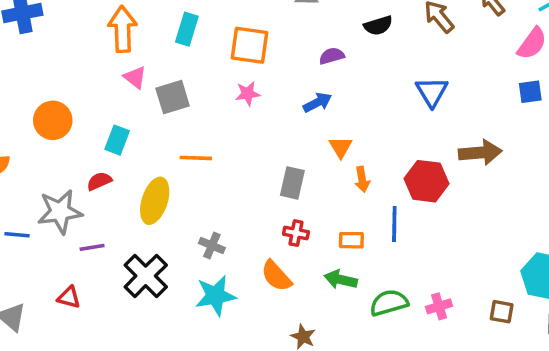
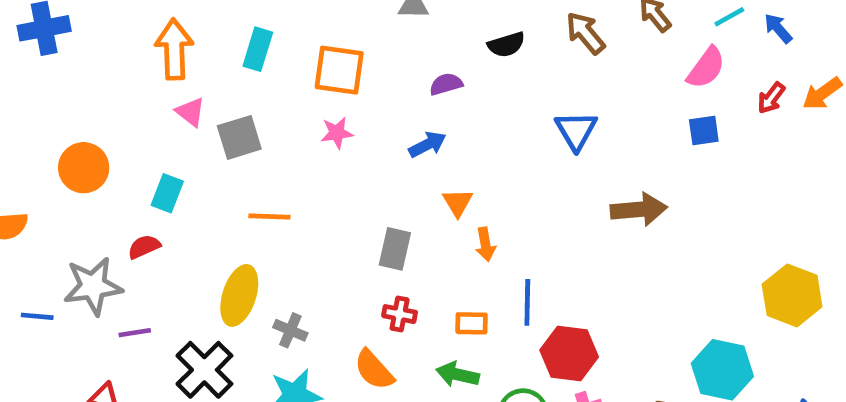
red hexagon: (427, 181) -> (569, 354), moved
yellow ellipse: (155, 201) -> (239, 295), moved

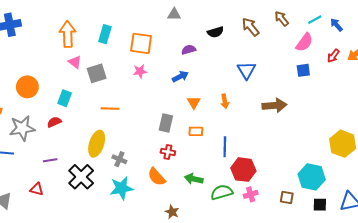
orange arrow: (485, 244) -> (225, 101), moved
gray star: (93, 286) -> (22, 128), moved
orange rectangle: (472, 323) -> (196, 131), moved

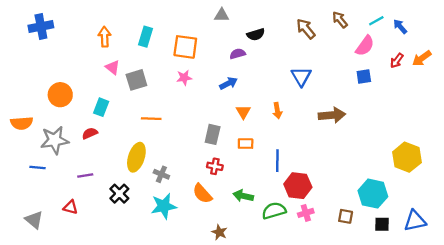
black semicircle: (215, 32) -> (256, 34), moved
orange arrow: (68, 34) -> (105, 37), size x0.7
black cross: (81, 177) -> (119, 194), size x0.7

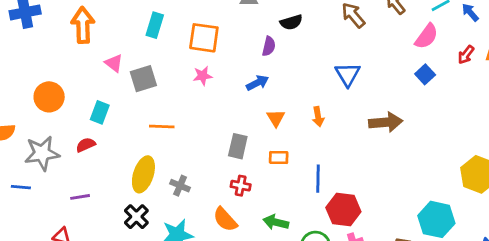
orange arrow: (105, 37) -> (83, 25), moved, size x1.4
purple semicircle: (238, 54) -> (269, 46), turned 119
blue square: (364, 77) -> (425, 74), turned -35
gray cross: (161, 174) -> (180, 186), moved
black cross: (119, 194) -> (136, 217), moved

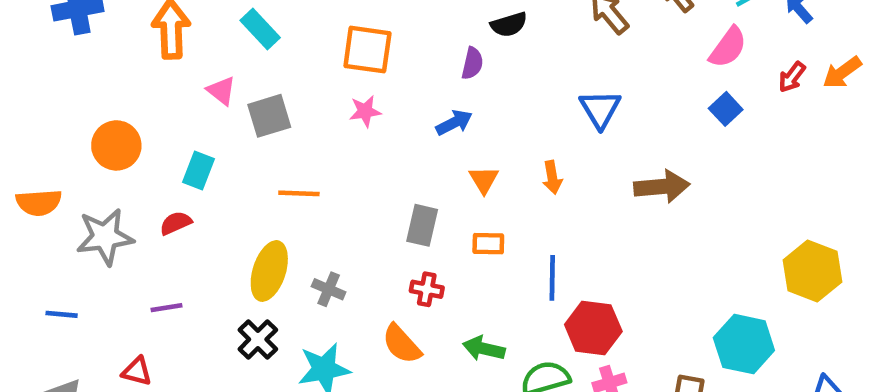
cyan rectangle: (155, 25) -> (260, 29), moved, turned -60
blue line: (21, 187) -> (62, 314), moved

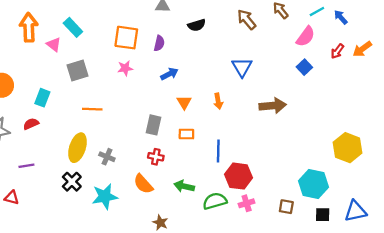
purple semicircle: (472, 63) -> (159, 43), moved
pink triangle: (221, 91) -> (54, 44), moved

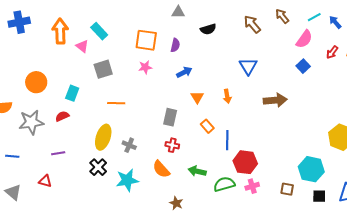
orange rectangle: (186, 134) -> (207, 126), moved, turned 48

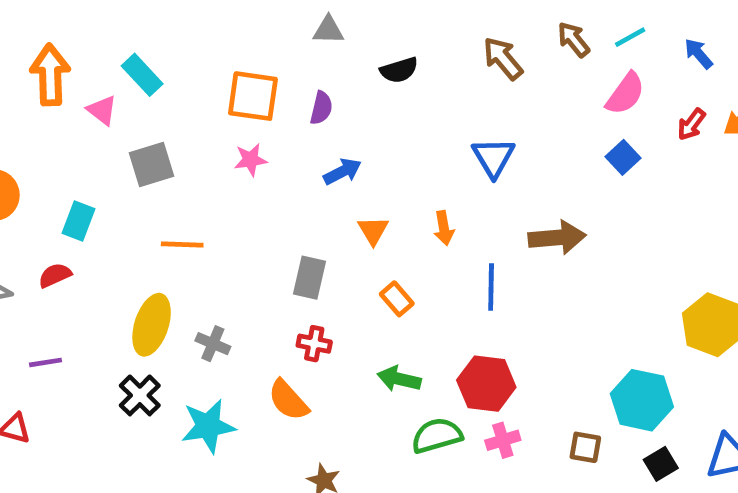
cyan line: (314, 17) -> (630, 37), moved
blue line: (227, 140) -> (491, 287), moved
green arrow: (197, 171) -> (399, 379), moved
black square: (319, 196) -> (661, 464), turned -32

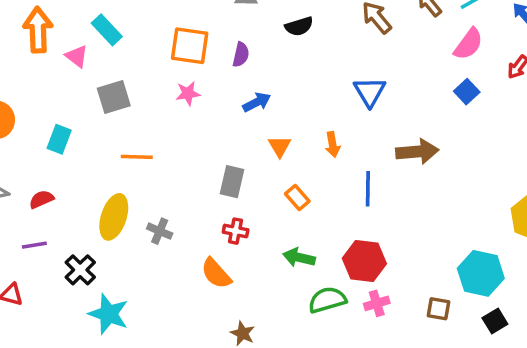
red semicircle: (55, 275) -> (41, 199), moved
black cross: (140, 395) -> (80, 270), moved
cyan star: (208, 426) -> (108, 314), moved, turned 30

